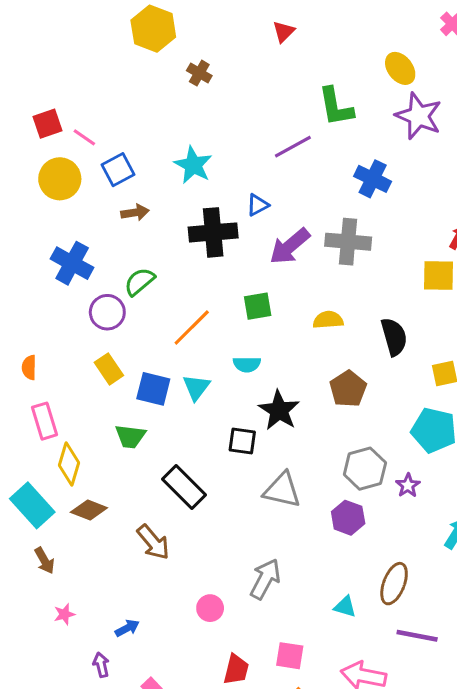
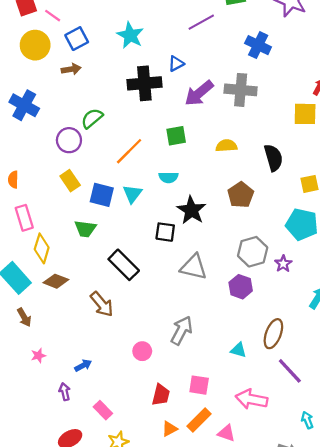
brown arrow: (135, 213) -> (71, 69), moved
blue cross: (72, 263) -> (24, 105), moved
purple line: (417, 636) -> (290, 371), turned 36

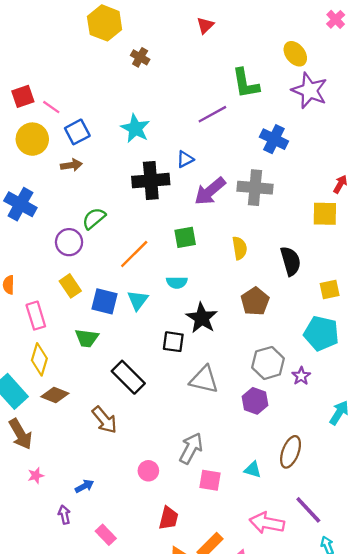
yellow semicircle: (226, 146) -> (240, 248), turned 85
pink rectangle: (24, 218) -> (36, 316), moved
brown arrow: (24, 317) -> (20, 434), size x1.5
purple line: (290, 371) -> (308, 510), moved
pink square: (199, 385) -> (210, 480), moved

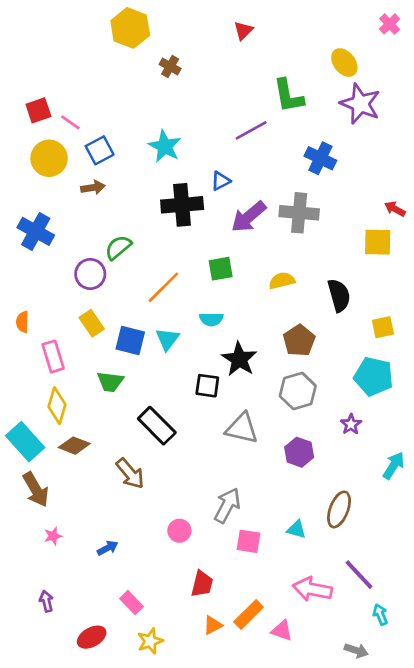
red arrow: (340, 184) -> (395, 209), turned -90
yellow semicircle: (240, 248) -> (282, 281), turned -95
gray hexagon: (268, 363) -> (298, 391), moved
purple arrow: (64, 515) -> (46, 601), moved

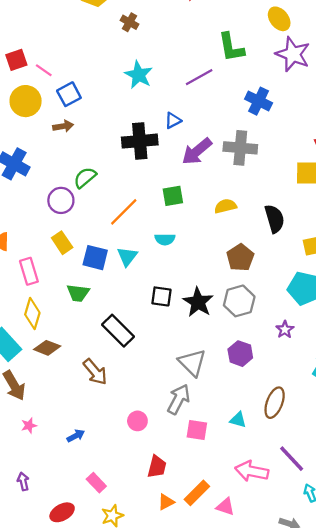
cyan star: (165, 146) -> (139, 75), moved
black star: (239, 359) -> (198, 302), moved
gray triangle: (242, 428) -> (192, 363), moved, turned 32

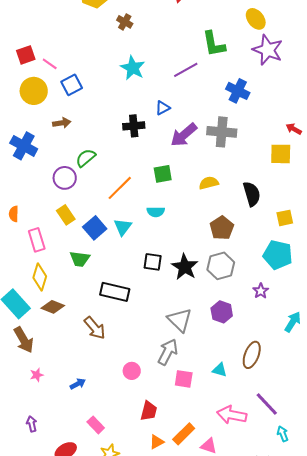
brown arrow: (63, 126) -> (62, 123), moved
black cross: (140, 141) -> (134, 126), size x0.7
blue square: (95, 258) -> (95, 228), turned 35
black rectangle: (118, 331) -> (115, 292), turned -32

